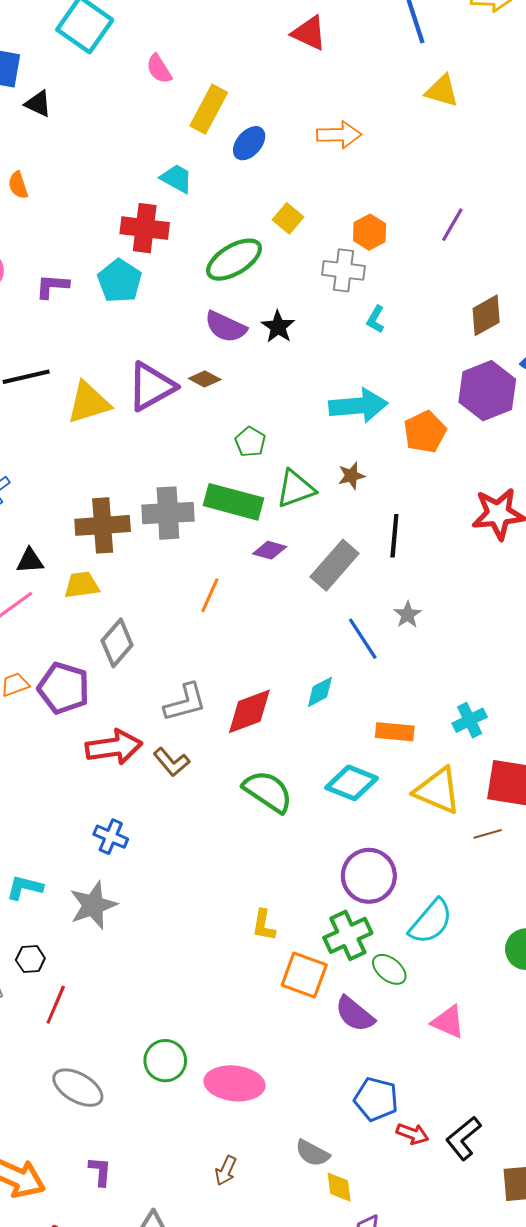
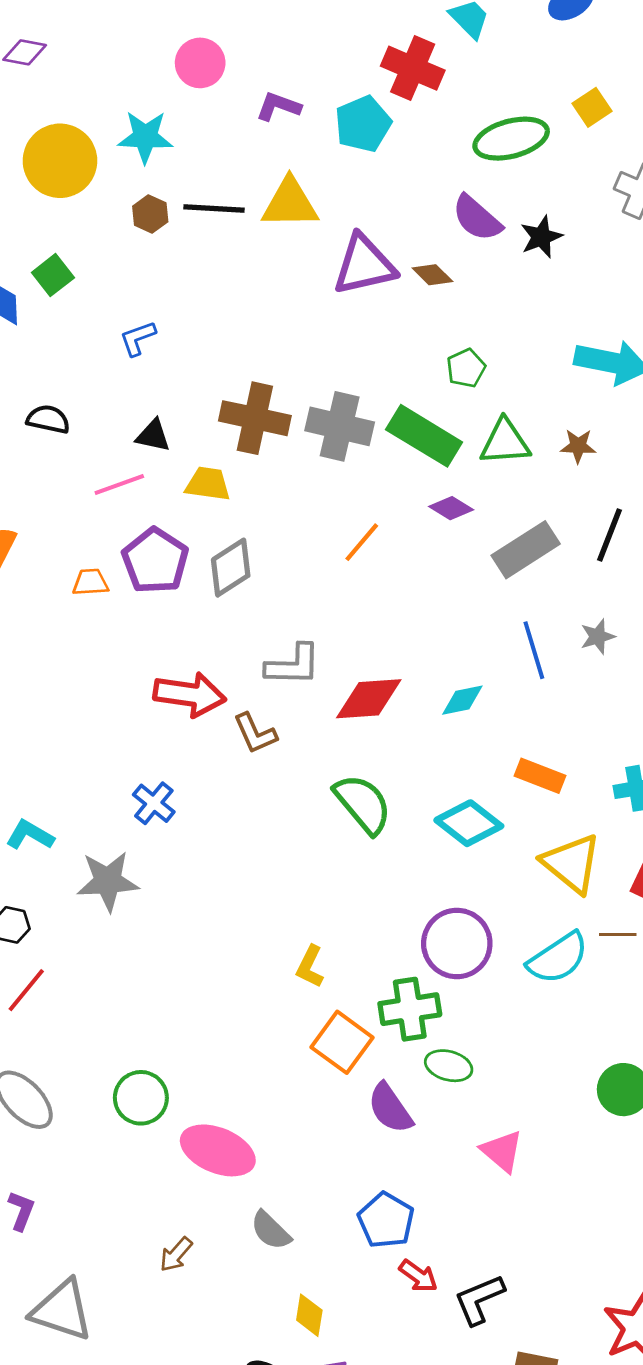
yellow triangle: (89, 403) -> (290, 203), moved
purple pentagon: (64, 688) -> (155, 561), moved
cyan semicircle: (431, 922) -> (558, 958), moved
green ellipse: (389, 969) -> (449, 1066), turned -40
gray semicircle: (312, 1153) -> (271, 1230), moved

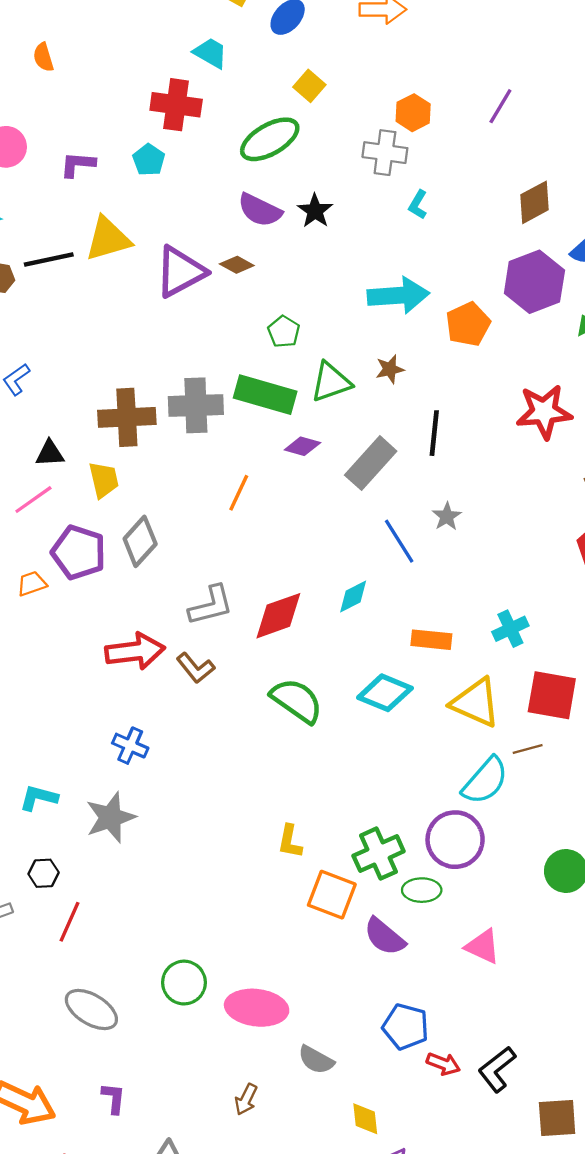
yellow square: (592, 107) -> (309, 86), moved
cyan pentagon: (363, 124) -> (149, 160), size x0.7
yellow trapezoid: (208, 484) -> (104, 480), turned 84
purple circle: (457, 943) -> (455, 840), moved

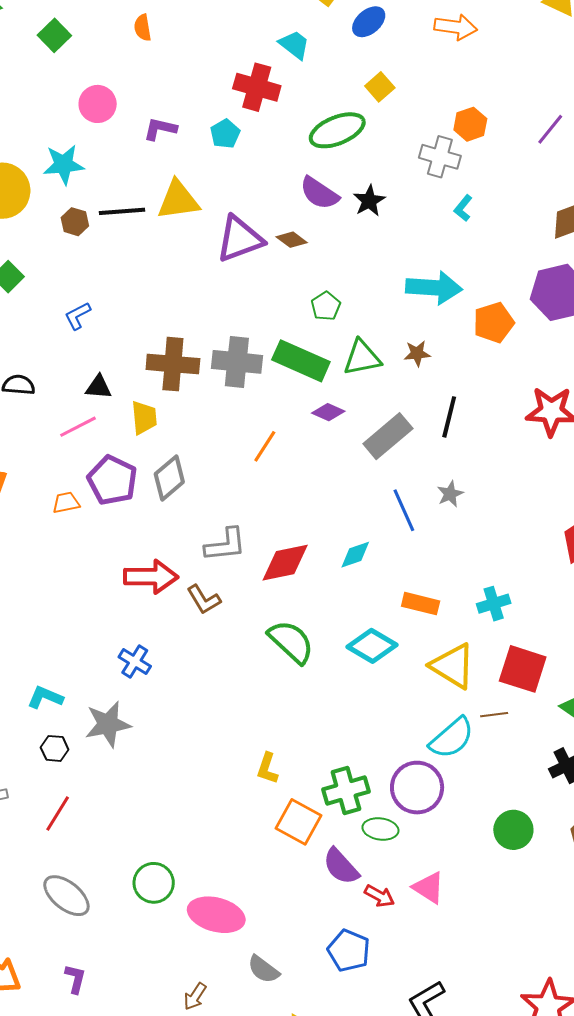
black hexagon: (44, 873) -> (55, 748), moved
red arrow: (443, 1064) -> (380, 896), moved

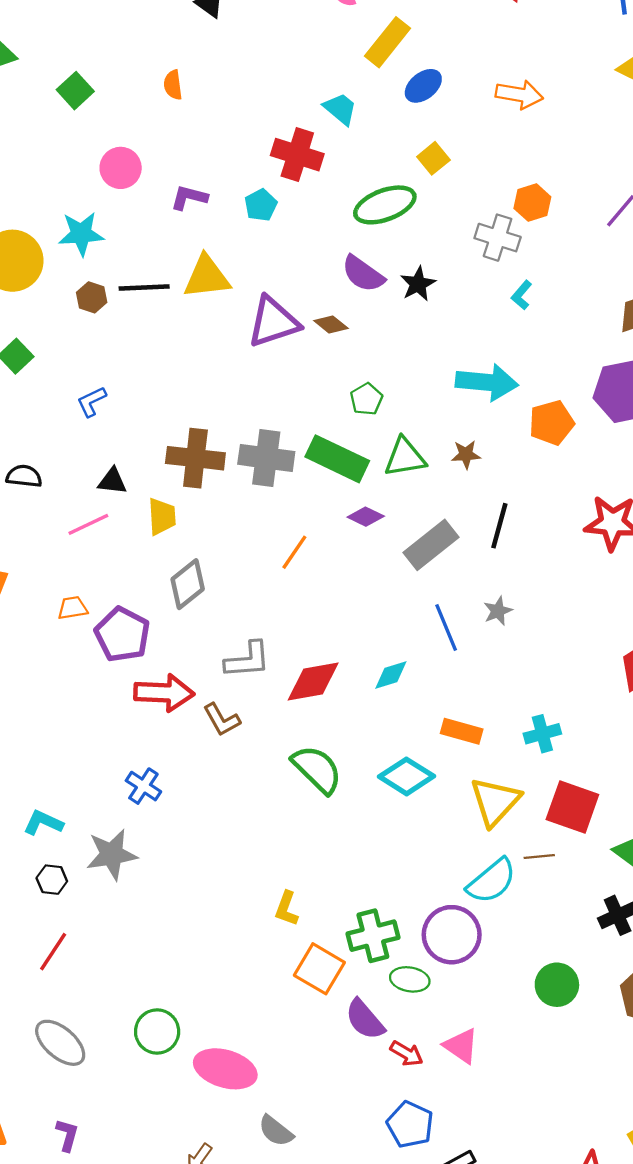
purple pentagon: (112, 480) -> (122, 634), moved
yellow triangle: (453, 666) -> (495, 801), turned 39
blue pentagon: (349, 951) -> (410, 1125), moved

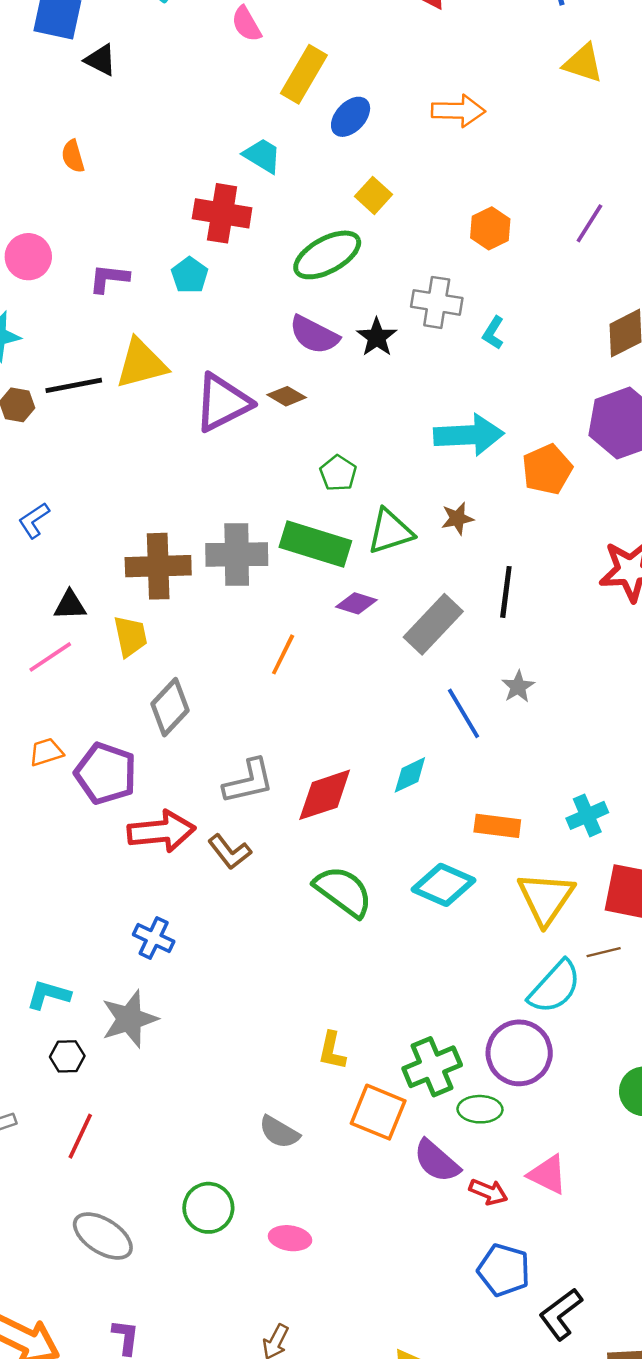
gray cross: (498, 238) -> (437, 302), moved
pink ellipse: (225, 1069) -> (290, 1238), size x0.6
gray semicircle: (276, 1131) -> (279, 1132), moved

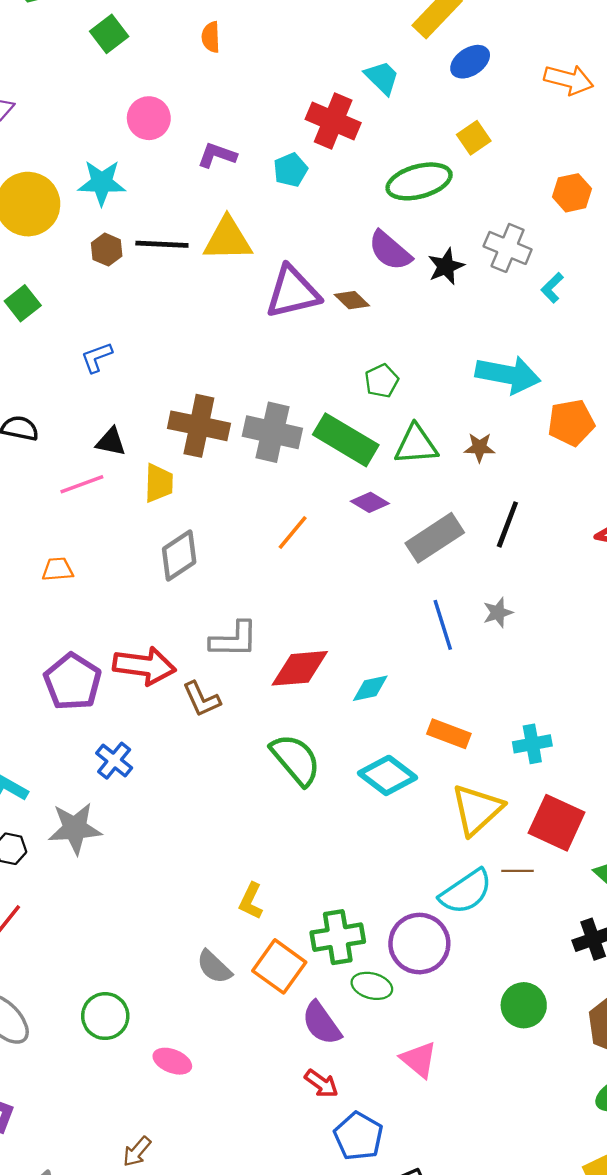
purple pentagon: (106, 773) -> (73, 682), moved
cyan diamond: (410, 775) -> (370, 688), moved
gray semicircle: (279, 1132) -> (214, 967), moved
red arrow: (488, 1192) -> (321, 1084), moved

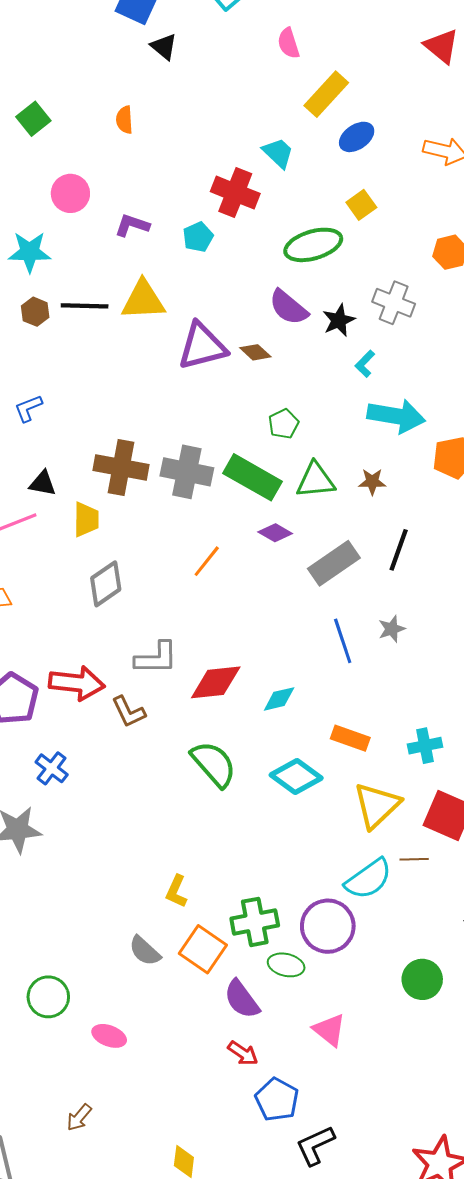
cyan L-shape: (552, 288) -> (365, 364), moved

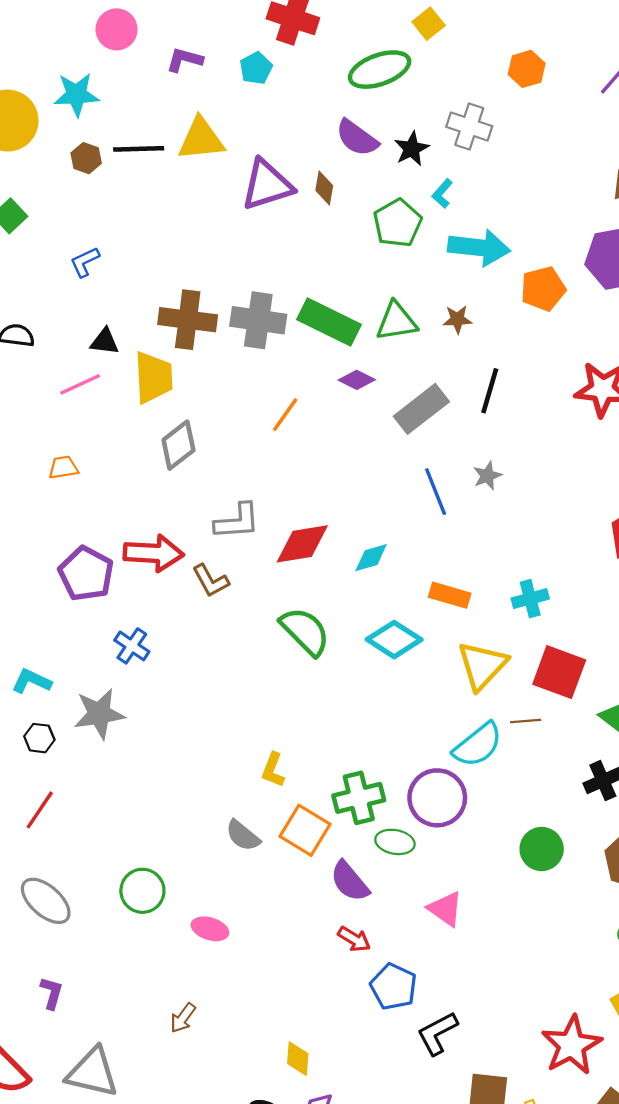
brown diamond: (255, 352) -> (324, 188), turned 60
green pentagon: (283, 424) -> (398, 223), moved, size x1.5
yellow trapezoid: (86, 519) -> (153, 377), size x1.4

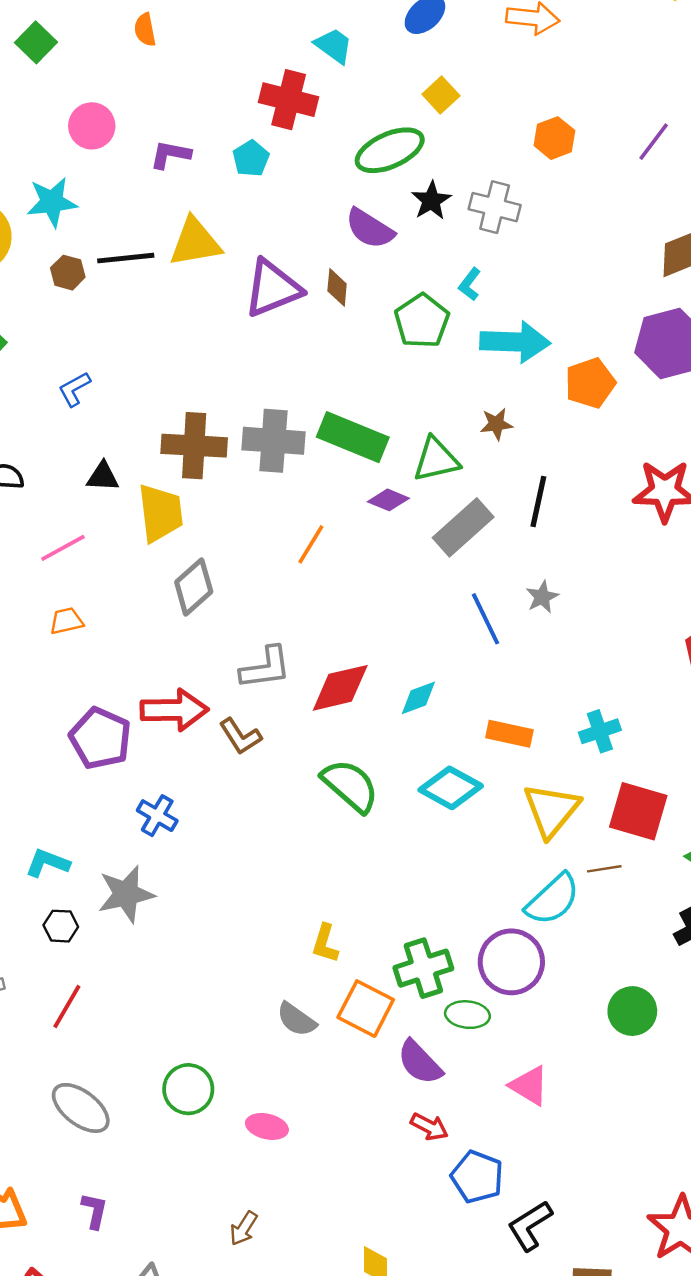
black star: (412, 149) -> (431, 201), moved
green triangle: (396, 321) -> (436, 460), moved
pink line: (80, 384) -> (63, 548), moved

